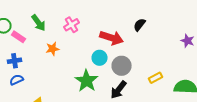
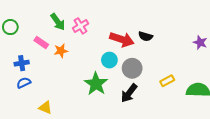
green arrow: (38, 23) -> (58, 22), moved
black semicircle: (140, 25) -> (146, 36), moved, turned -112
pink rectangle: (18, 37) -> (41, 42), moved

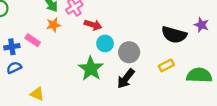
black semicircle: (146, 36) -> (174, 35), moved, size x1.6
red arrow: (122, 39) -> (93, 25), moved, size x0.7
pink rectangle: (41, 42) -> (33, 40), moved
orange star: (61, 51) -> (54, 25), moved

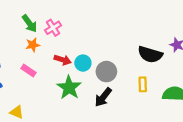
red arrow: (93, 25) -> (63, 60), moved
pink rectangle: (33, 40) -> (28, 70), moved
yellow rectangle: (166, 65) -> (143, 84), turned -64

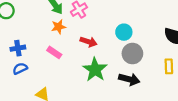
cyan circle: (83, 63) -> (124, 32), moved
black arrow: (103, 97) -> (129, 79), turned -114

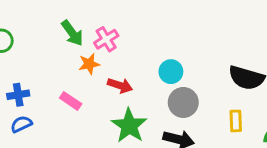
orange star: (59, 27) -> (89, 64), moved

